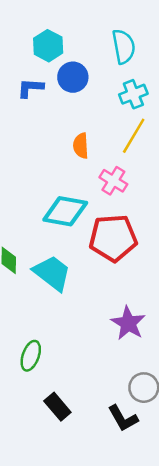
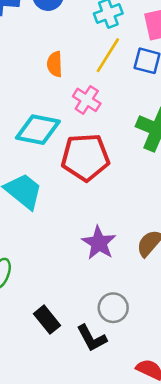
black rectangle: (57, 407) -> (47, 320), moved

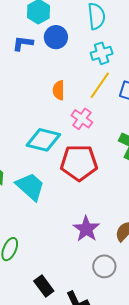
gray circle: (113, 308) -> (104, 266), moved

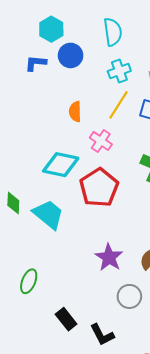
red pentagon: (79, 163) -> (99, 188), turned -30

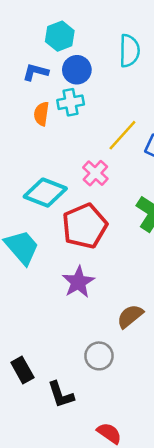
cyan cross: (119, 71) -> (71, 102), moved
orange semicircle: (75, 112) -> (41, 114), moved
purple star: (109, 257) -> (78, 282), moved

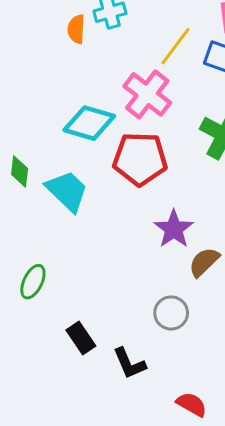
pink cross: (95, 173) -> (147, 94), size x1.5
red pentagon: (85, 226) -> (140, 159), turned 30
purple star: (78, 282) -> (174, 229), moved

